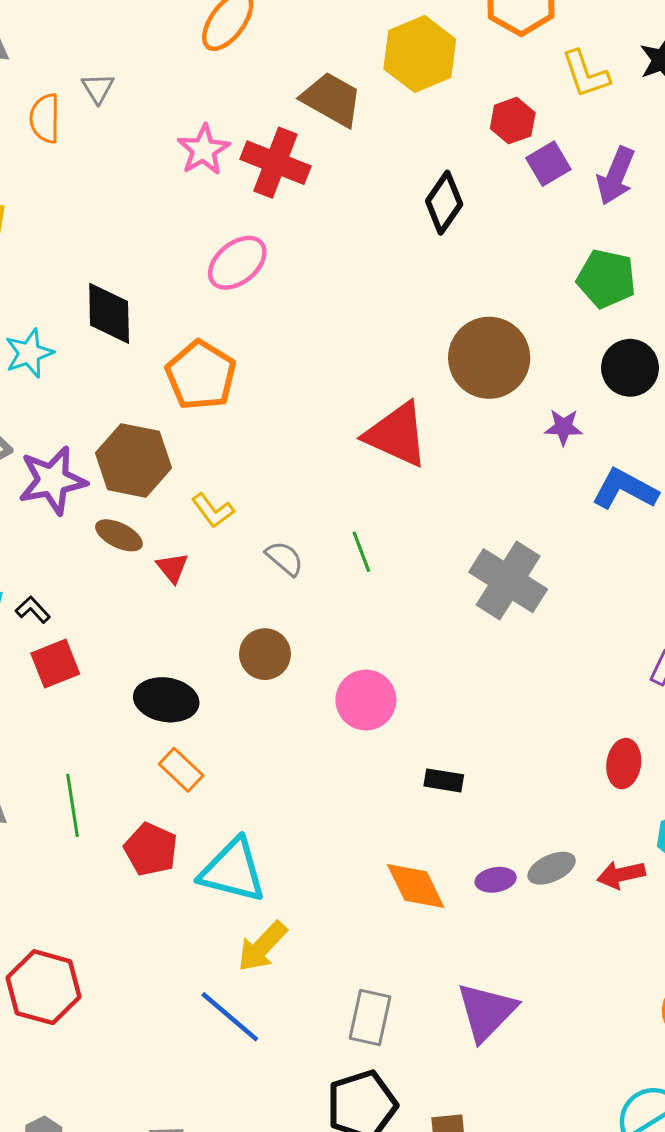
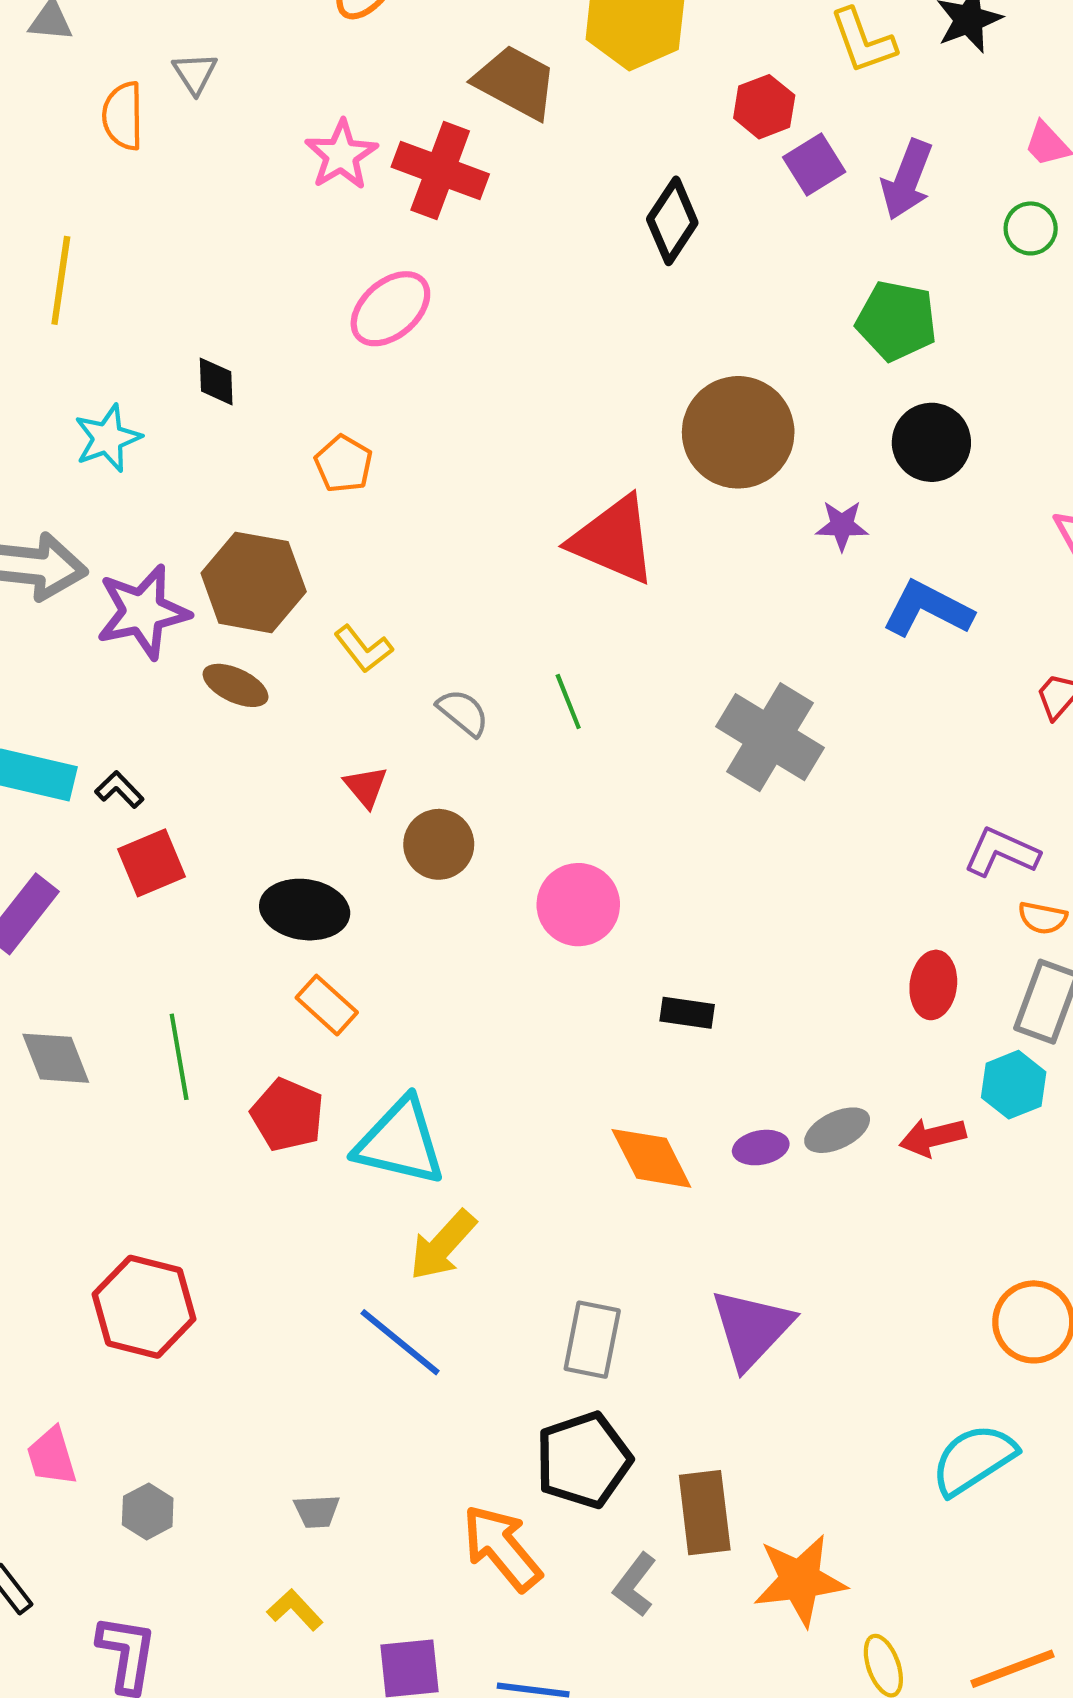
black diamond: (109, 313) -> (216, 381), size x0.6
orange pentagon: (201, 375) -> (344, 464), size x0.6
red triangle: (172, 568) -> (366, 787), moved

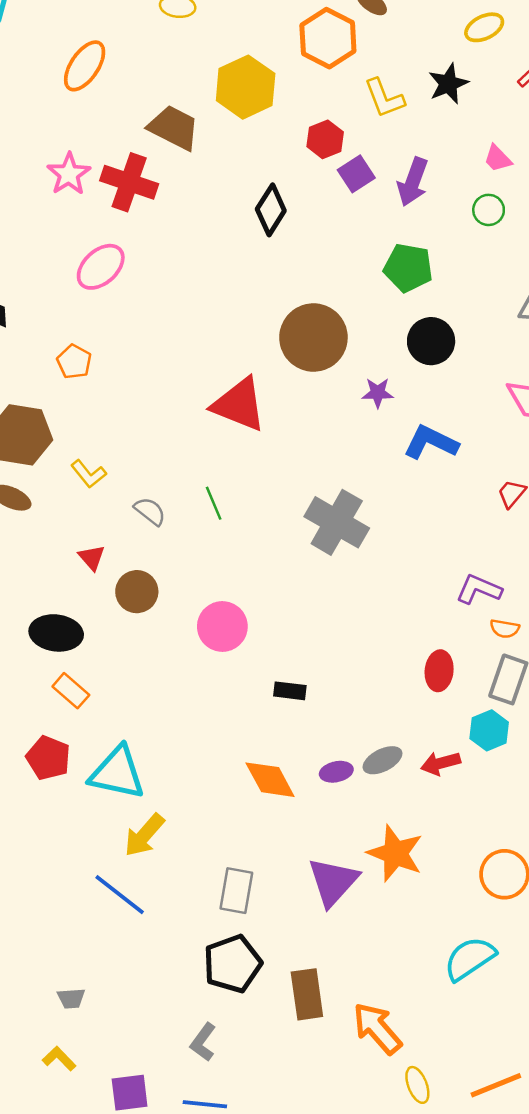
orange arrow: (502, 1548) -> (377, 1028), moved
orange star: (800, 1580) -> (395, 853), moved, turned 30
gray L-shape: (635, 1585) -> (203, 1042), moved

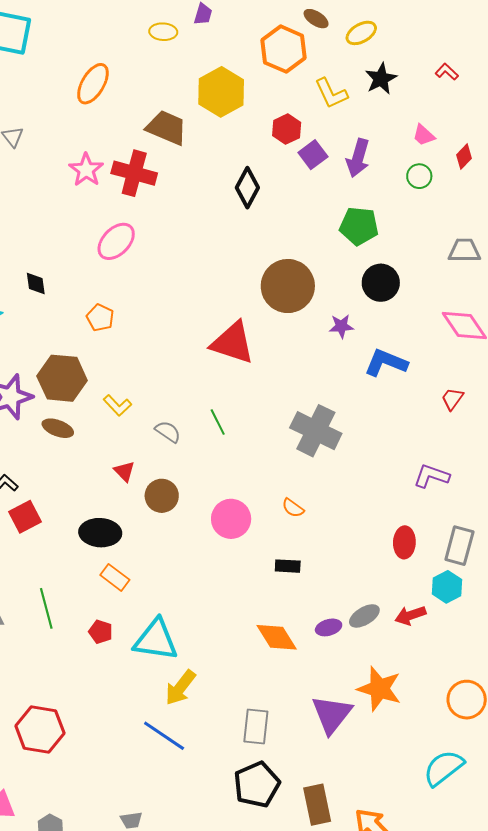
yellow ellipse: (484, 27) -> (361, 33), moved
orange semicircle: (505, 629) -> (293, 508), moved, turned 30
red pentagon: (48, 758) -> (101, 632), size x0.7

